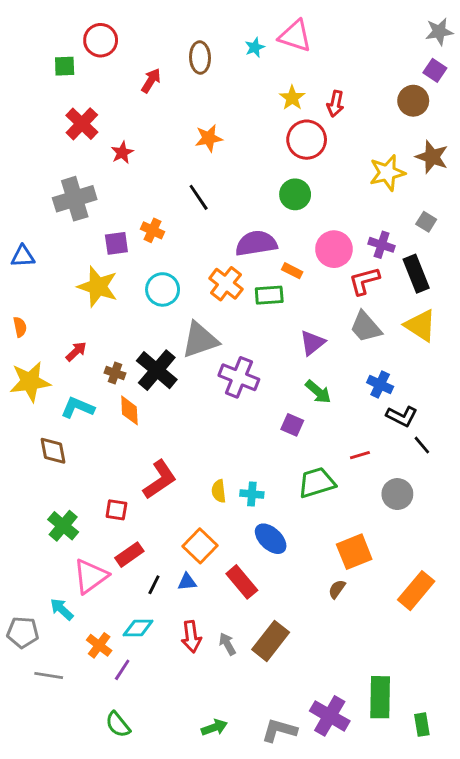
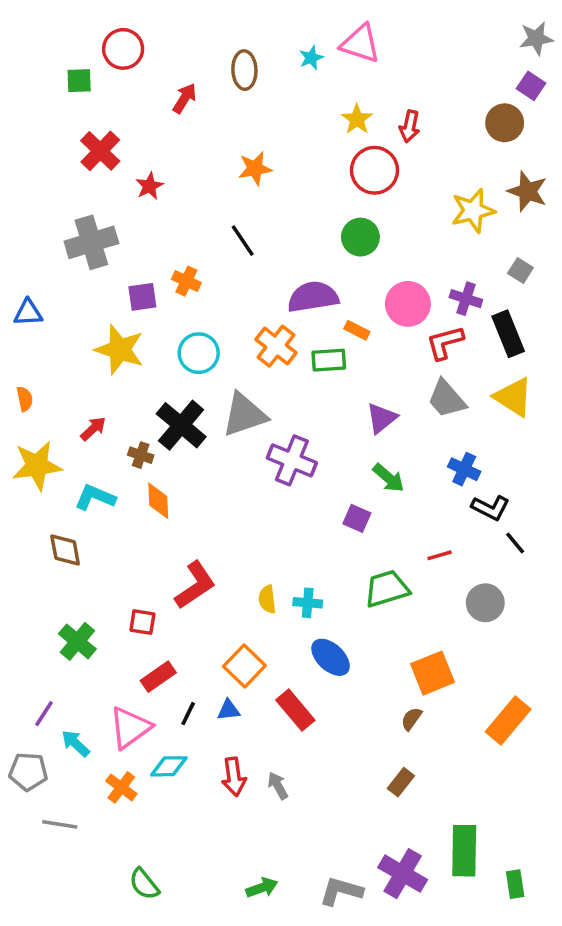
black cross: (157, 370) -> (181, 425), moved
pink triangle: (91, 576) -> (130, 728), moved
brown rectangle: (271, 641) -> (401, 782), moved, size x0.6
purple line: (122, 670) -> (44, 714), moved

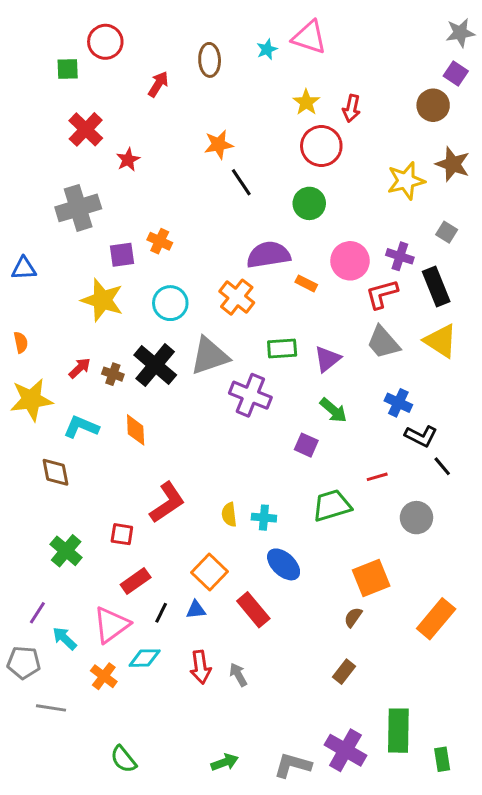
black line: (243, 241) -> (241, 182), moved
green rectangle: (329, 360) -> (282, 348), moved
brown cross: (141, 455) -> (113, 374), moved

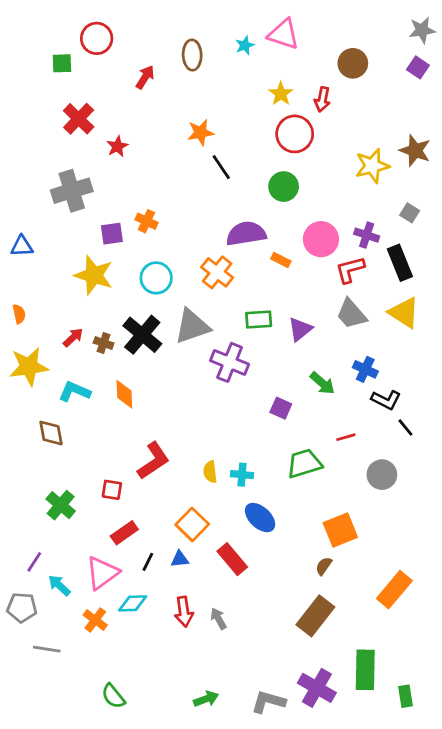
brown circle: (433, 105) -> (353, 63), moved
green arrow: (333, 410) -> (322, 383), moved
orange rectangle: (436, 619) -> (394, 590), moved
brown rectangle: (344, 672) -> (315, 616), size x1.8

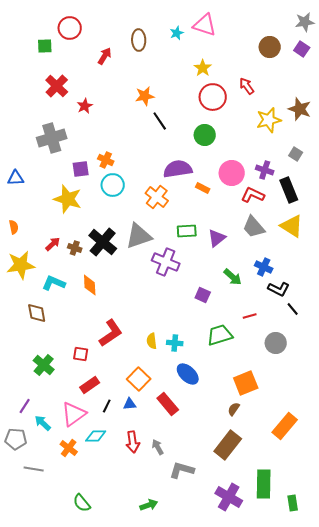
brown circle: (353, 63) -> (270, 47), moved
red arrow: (322, 99) -> (247, 86), moved, turned 132
red L-shape: (350, 270) -> (253, 195), turned 40
cyan circle: (156, 278) -> (113, 185), moved
gray L-shape: (268, 702) -> (182, 470), moved

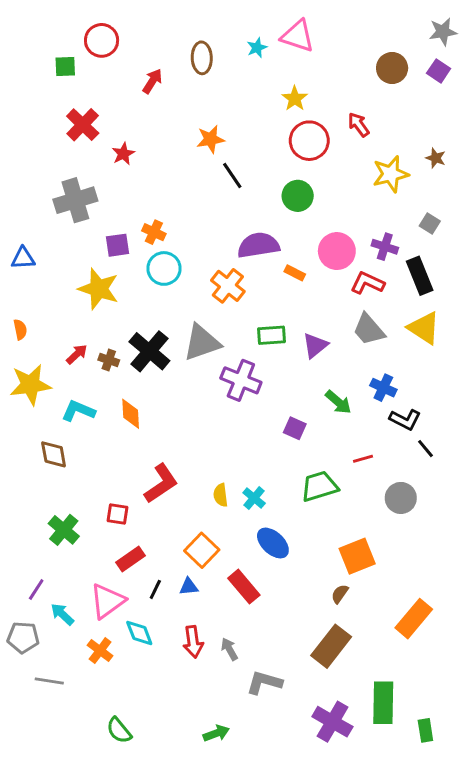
brown star: (300, 109) -> (436, 158), size x0.6
cyan cross: (175, 343) -> (254, 498), turned 35
cyan diamond: (96, 436) -> (139, 633), turned 70

